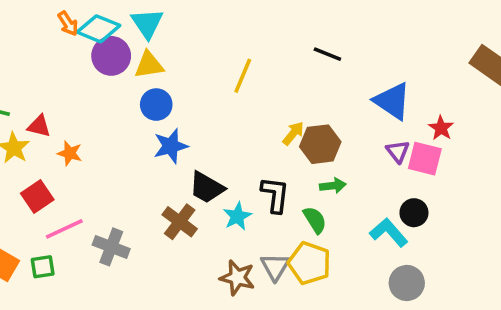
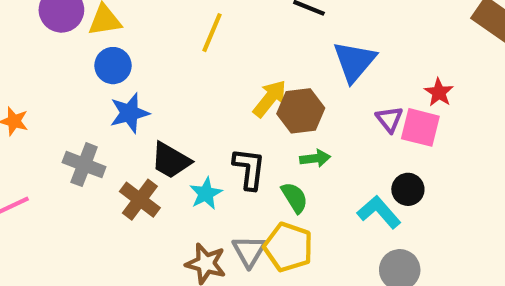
blue triangle: (392, 101) -> (354, 61), moved, turned 36
yellow arrow: (293, 133) -> (270, 99), size x1.4
gray cross: (111, 247) -> (84, 165), moved

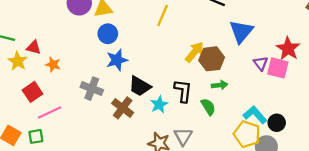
red star: (439, 92) -> (288, 49), size x1.5
black circle: (408, 189) -> (277, 123), moved
yellow pentagon: (288, 247) -> (247, 134), moved

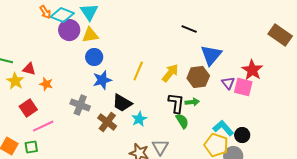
yellow line: (163, 15) -> (138, 71), moved
brown hexagon: (212, 59) -> (198, 77), moved
black L-shape: (183, 91) -> (176, 103), moved

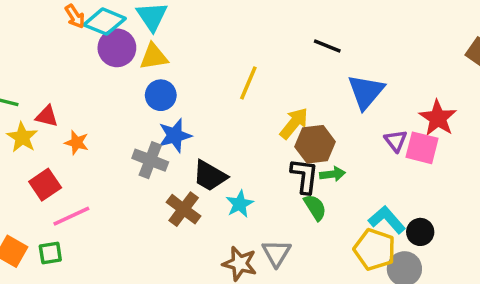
yellow line: (138, 71) -> (248, 83), moved
brown hexagon: (198, 77) -> (315, 144), moved
gray cross: (80, 105) -> (150, 160), moved

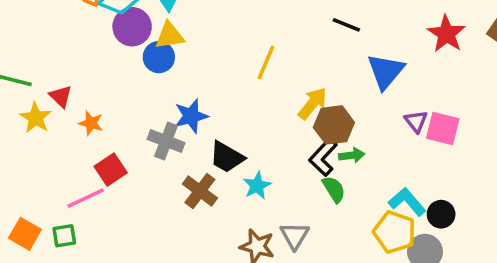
blue circle: (161, 95) -> (159, 57), moved
red triangle: (47, 116) -> (61, 96), turned 30
red star: (438, 118) -> (446, 34), moved
black L-shape: (305, 176) -> (323, 157), turned -144
red square: (45, 185) -> (111, 170), moved

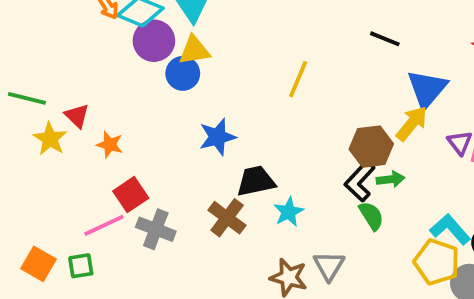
yellow arrow: (312, 103) -> (412, 123), moved
gray cross: (166, 141) -> (156, 229), moved
black trapezoid: (227, 157) -> (256, 181), turned 138

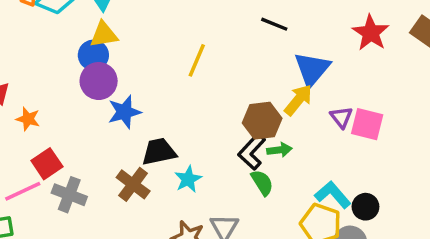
purple circle: (154, 41) -> (99, 81), moved

